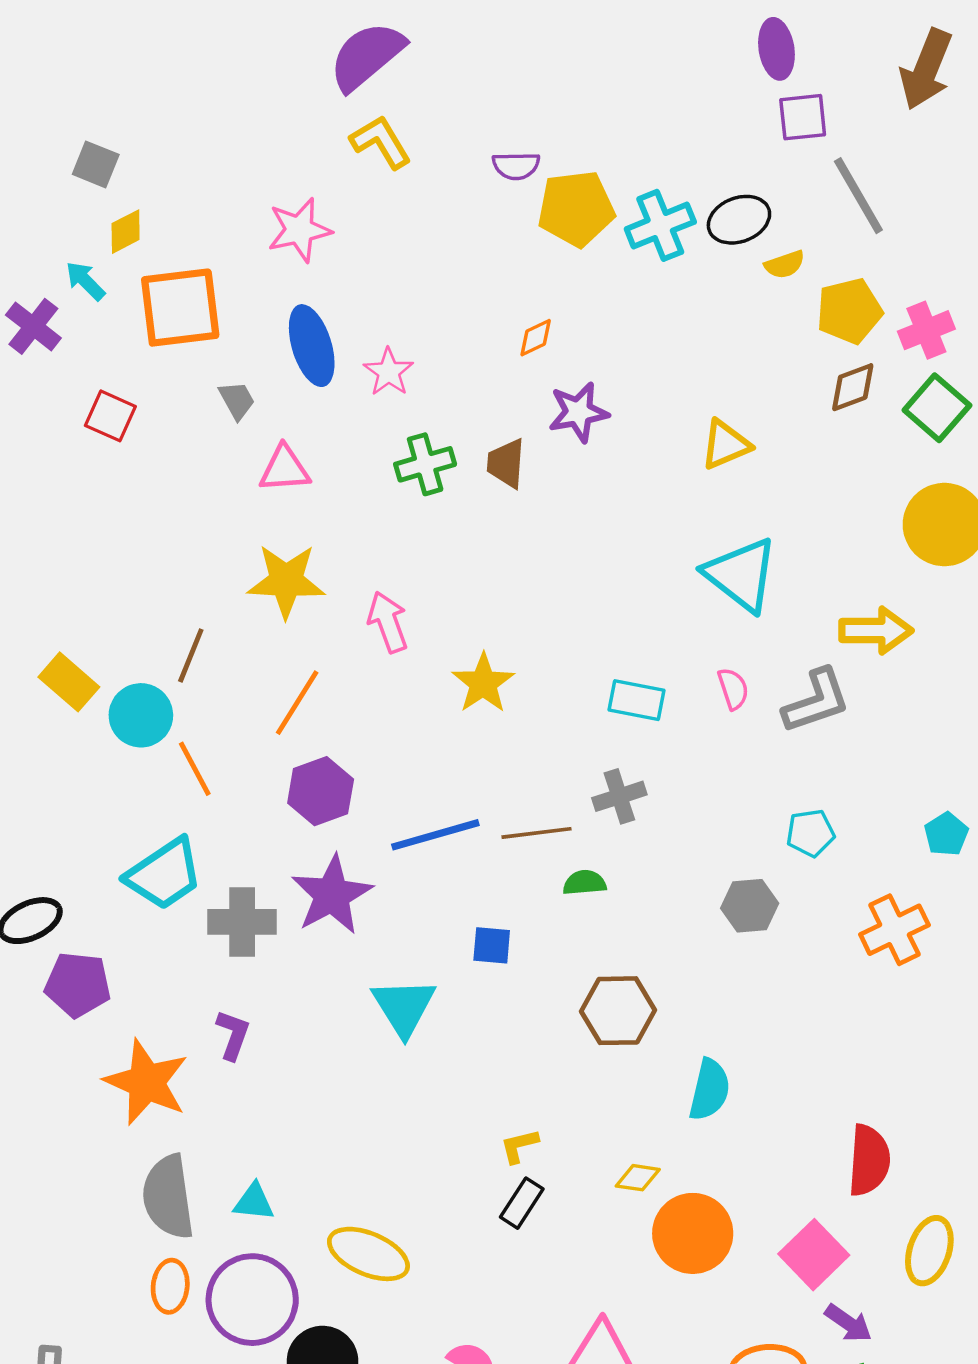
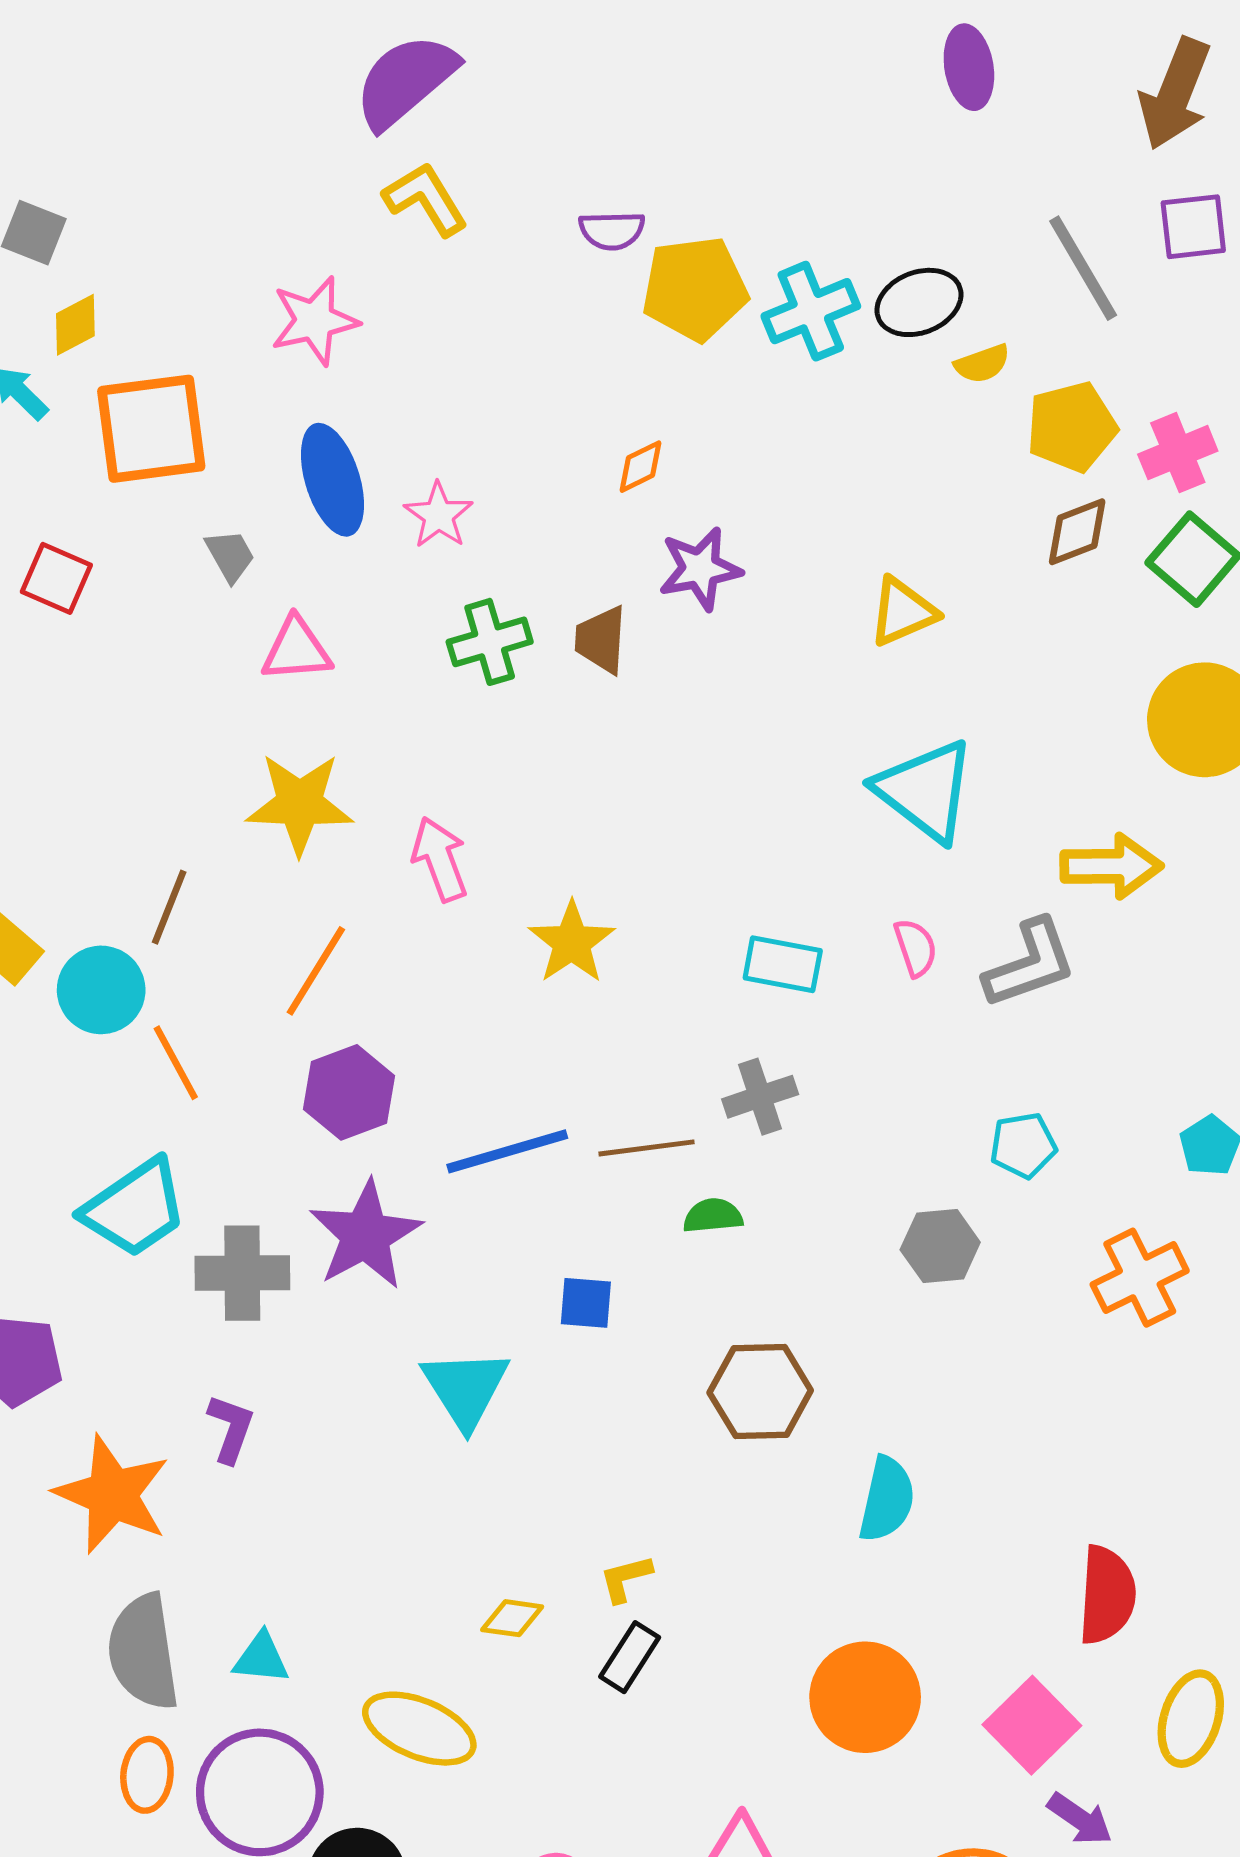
purple square: (803, 117) -> (1193, 227), moved
yellow diamond: (638, 1178) -> (512, 1618), moved

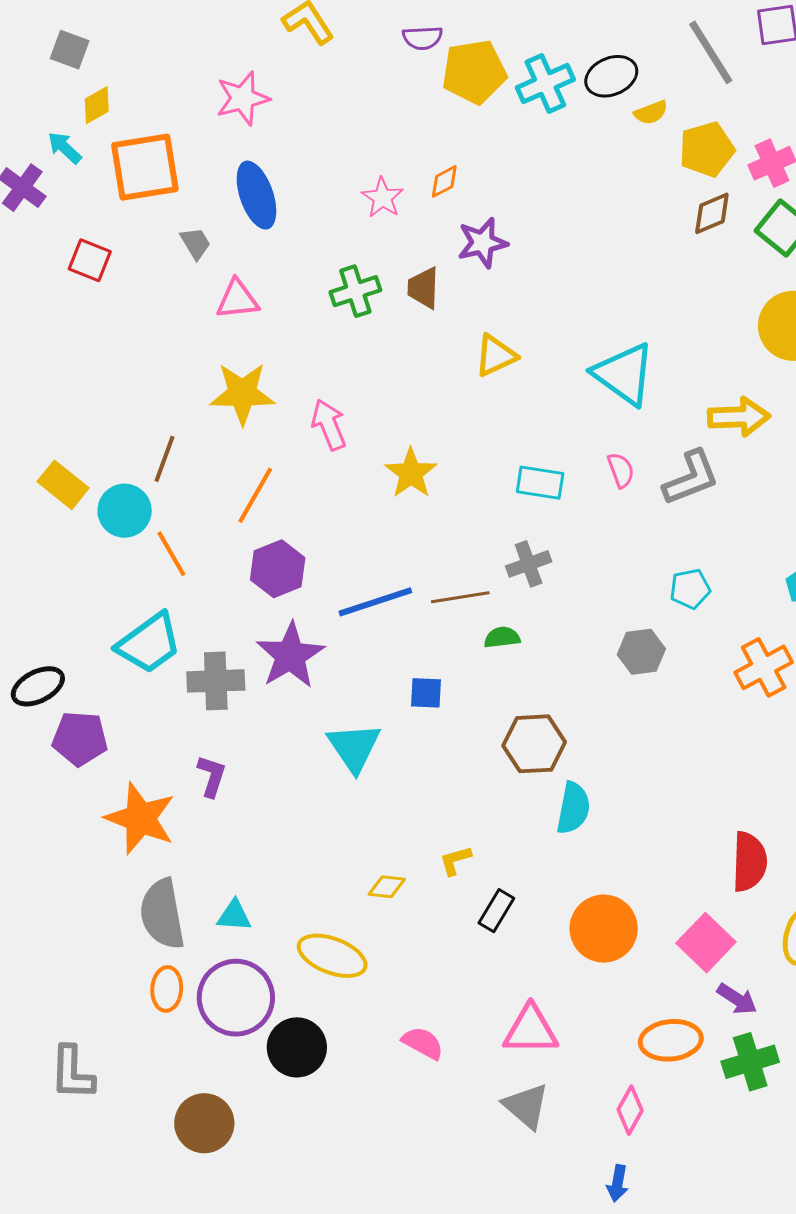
pink star: (439, 515) -> (383, 198), moved
yellow triangle: (903, 612) -> (496, 356), moved
cyan semicircle: (887, 1499) -> (573, 808), moved
black rectangle: (630, 1657) -> (496, 911), moved

